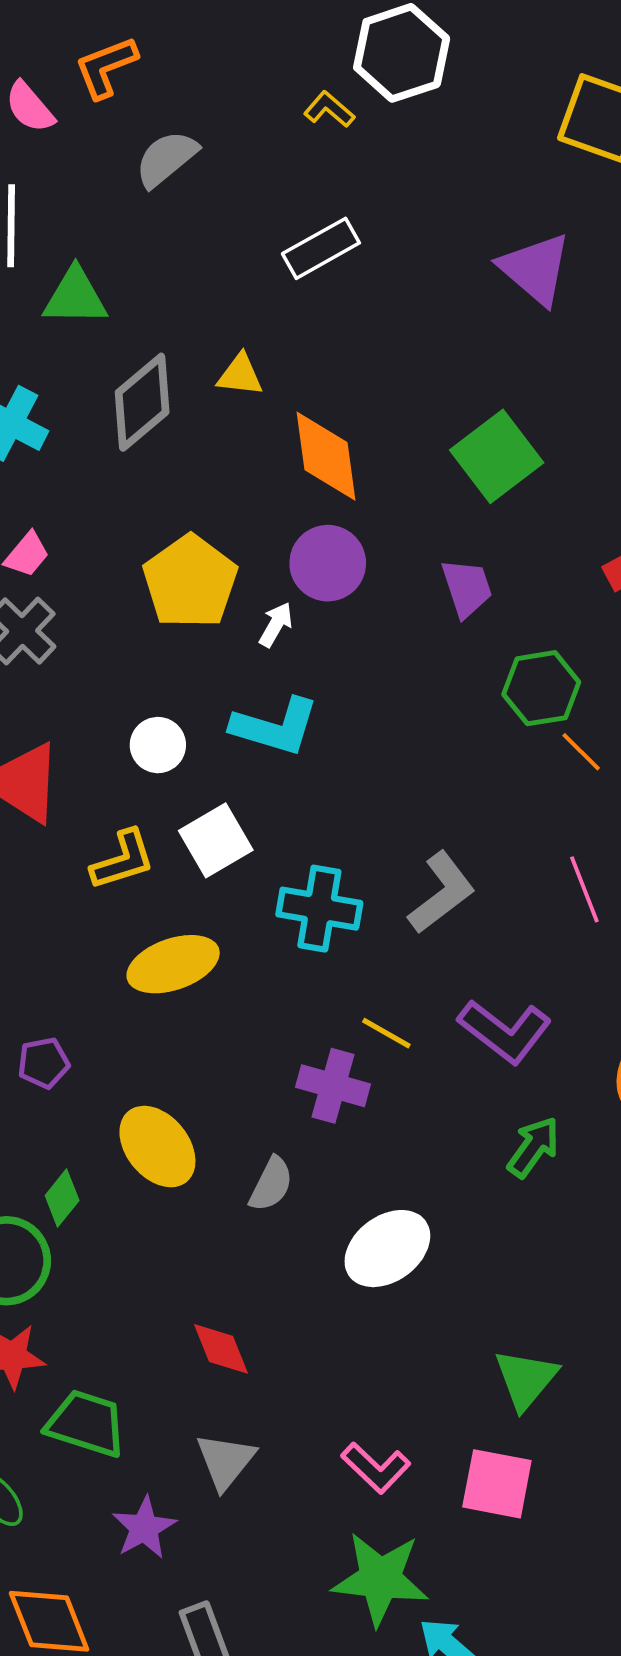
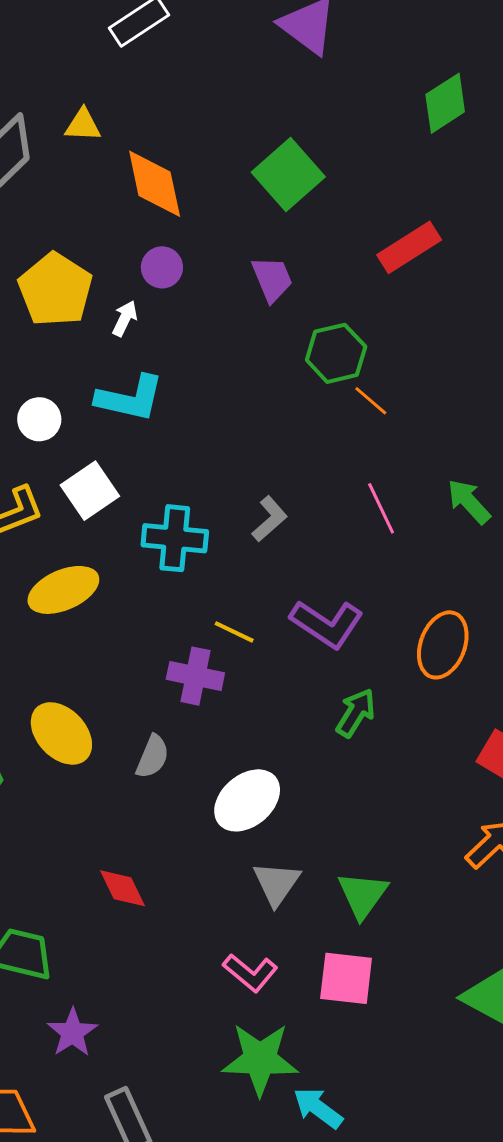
purple circle: (328, 563) -> (162, 267), size x0.7
gray L-shape: (442, 893) -> (270, 519), size x0.7
gray triangle: (225, 1461) -> (277, 883), moved

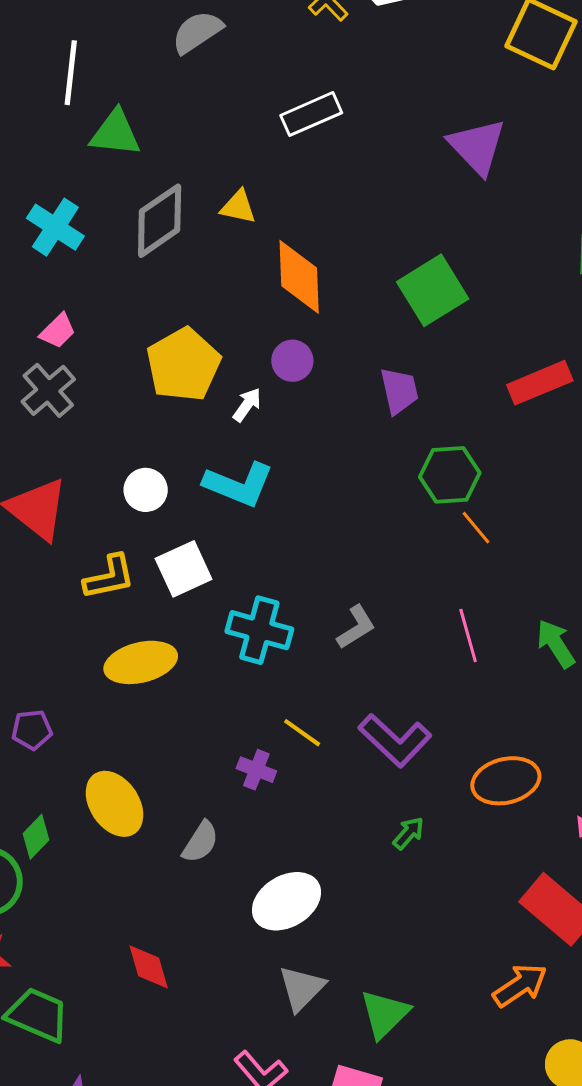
orange ellipse: (443, 645) -> (506, 781), turned 46
purple cross: (195, 676) -> (256, 770), size x0.7
green arrow: (356, 713) -> (408, 833), size x0.7

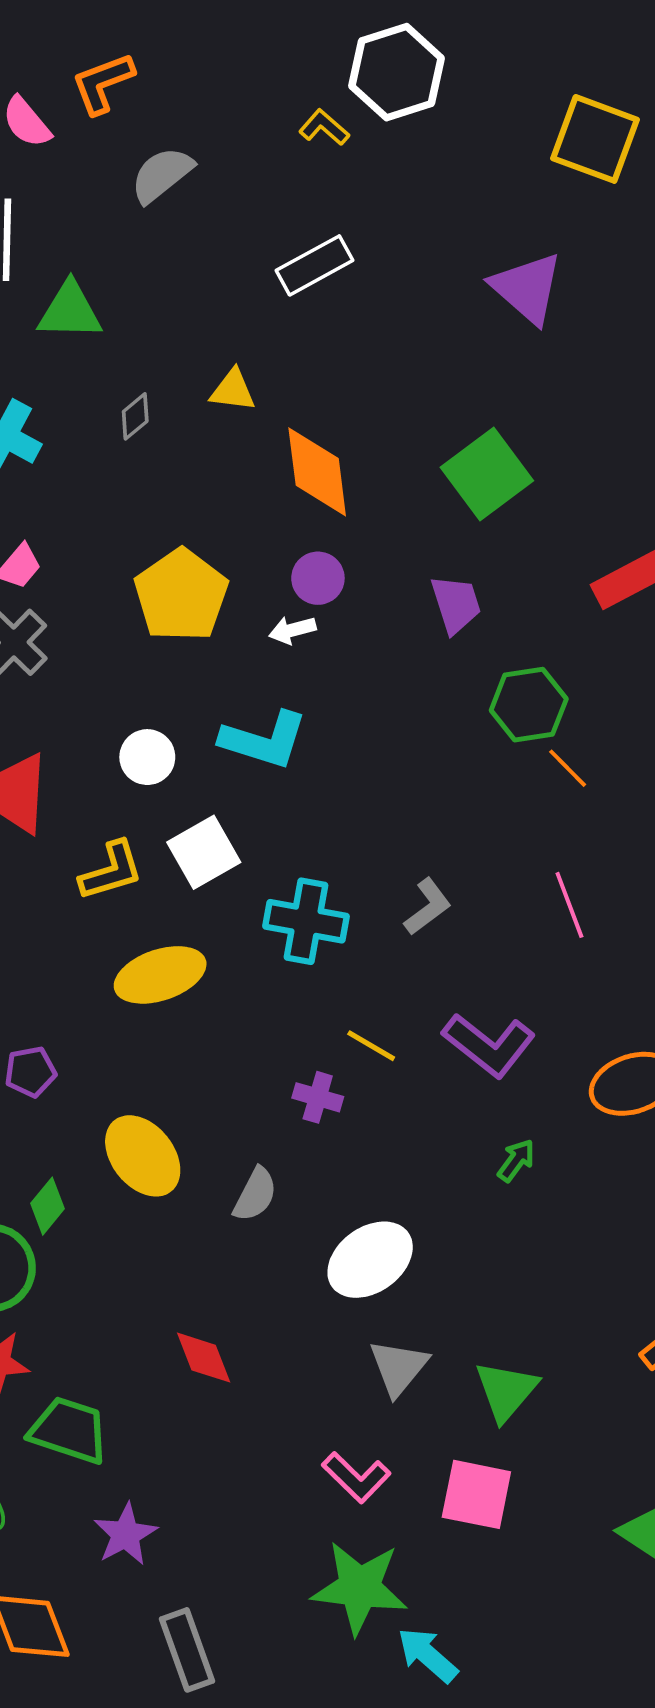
gray diamond: (160, 221) -> (135, 416), size x0.5
white arrow: (247, 405) -> (292, 630), moved, turned -135

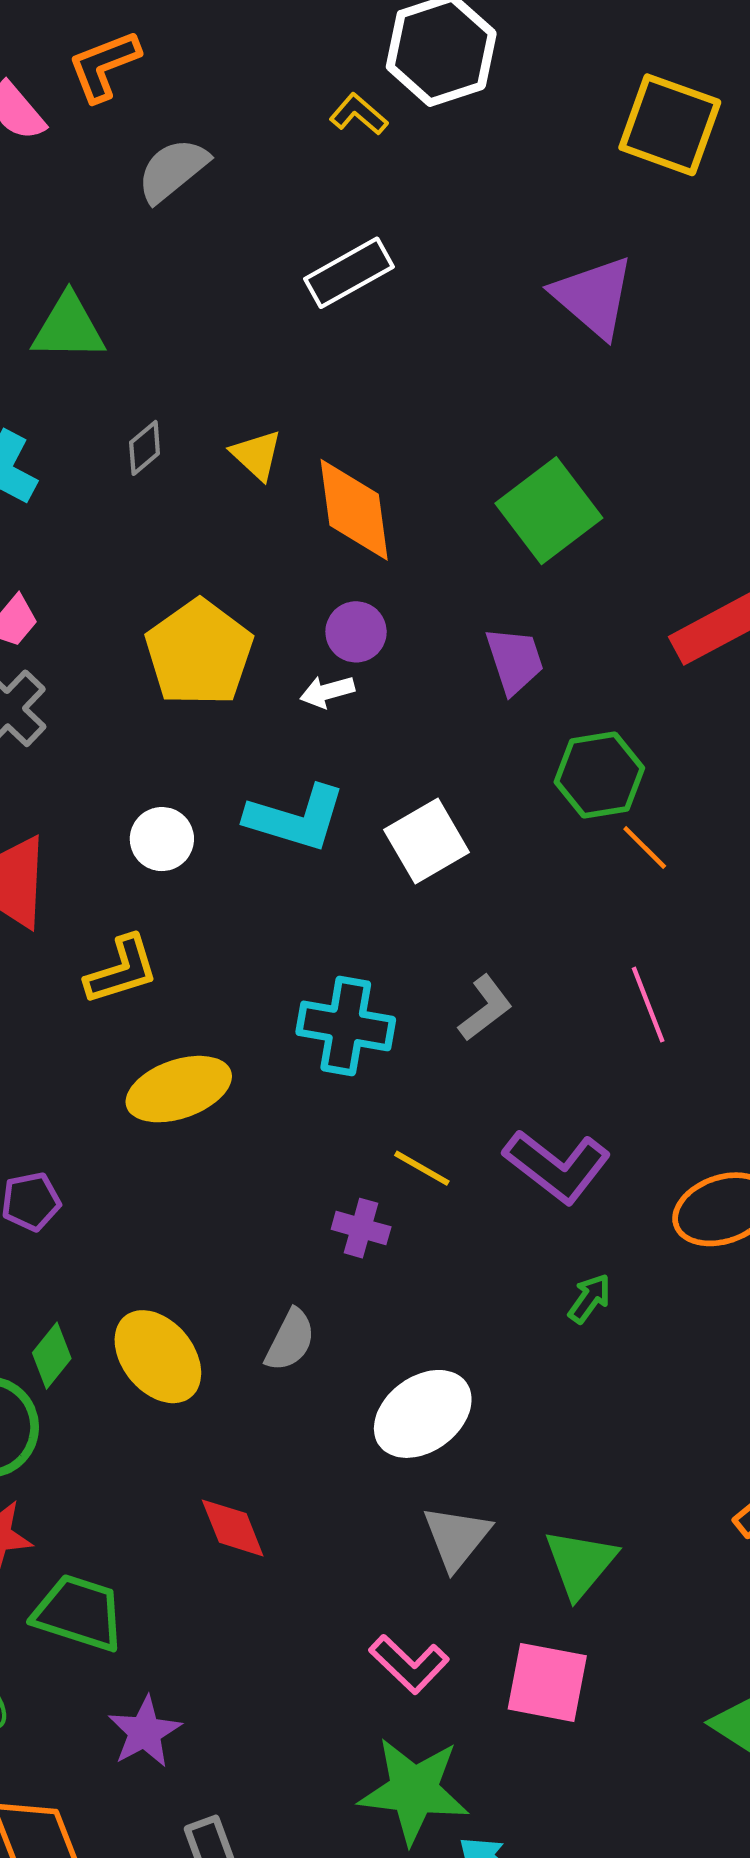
yellow triangle: (233, 390) -> (257, 455), moved, turned 36
white square: (204, 852) -> (427, 841), moved
yellow ellipse: (143, 1156) -> (158, 1357), moved

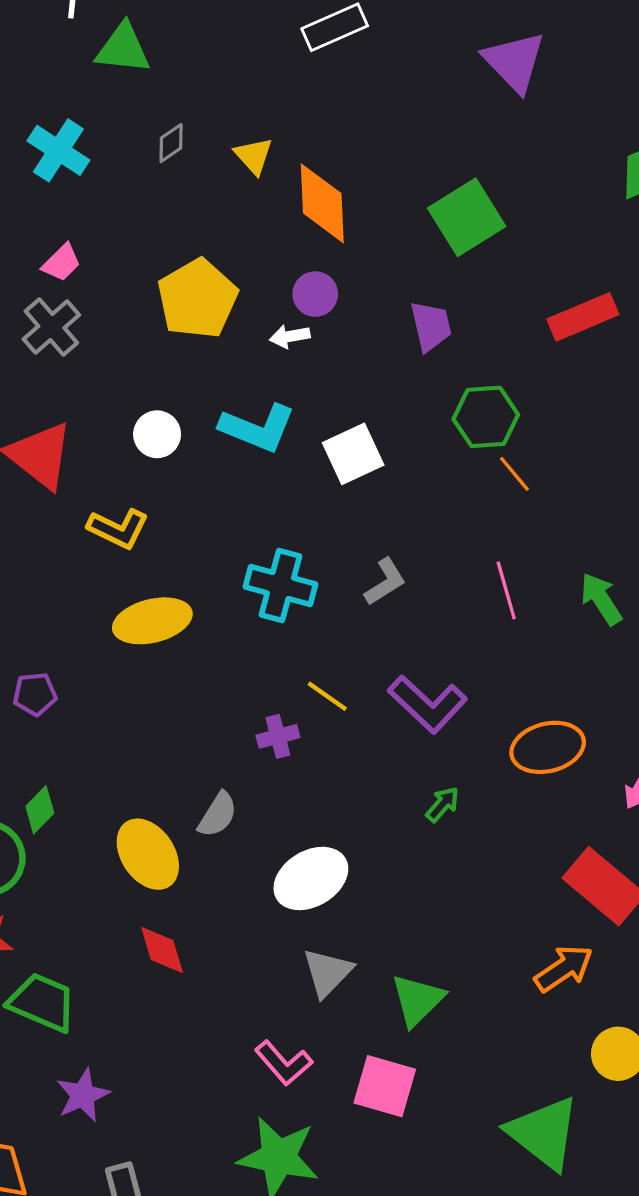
yellow L-shape: (122, 970) -> (118, 529), turned 38
purple cross: (361, 1228) -> (278, 736), turned -36
yellow ellipse: (158, 1357) -> (148, 854), moved

